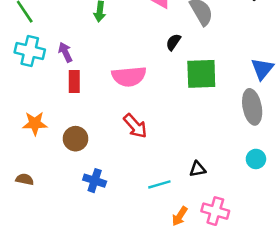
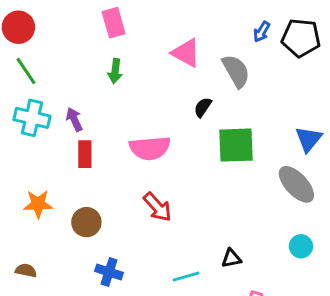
gray ellipse: (252, 107) -> (296, 184), turned -32

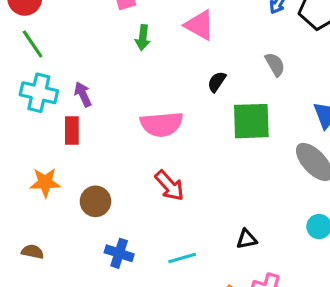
green arrow: (115, 71) -> (143, 38), moved
gray semicircle: (236, 71) -> (275, 64), moved, size x0.7
red rectangle: (85, 154) -> (72, 131), moved
cyan line: (186, 277) -> (182, 258), moved

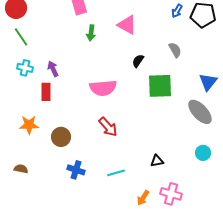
cyan cross: (39, 93) -> (25, 68), size x0.7

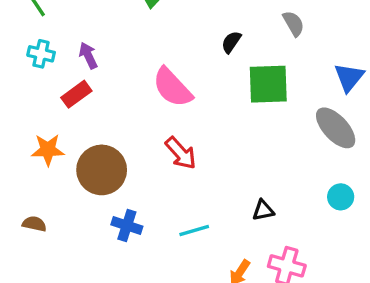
pink semicircle: (103, 88) -> (172, 87), turned 52
red rectangle: (46, 92) -> (76, 94), turned 54
brown circle: (61, 137) -> (102, 170), size x1.5

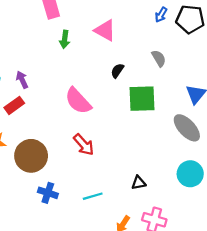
cyan circle: (341, 197) -> (190, 174), size x1.5

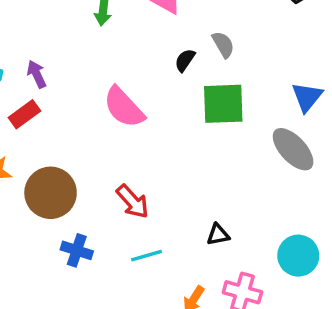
gray semicircle: (159, 58) -> (223, 45), moved
red arrow: (84, 145) -> (133, 202), moved
cyan circle: (190, 174) -> (298, 256), moved

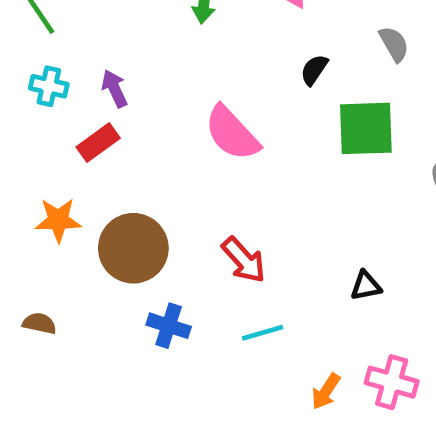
gray semicircle: (223, 45) -> (394, 44), moved
black triangle: (218, 235) -> (366, 286), moved

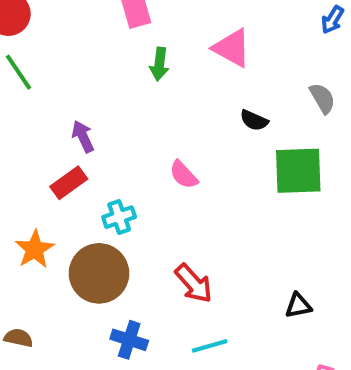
black semicircle: (314, 70) -> (254, 120), turned -100
cyan cross: (49, 86) -> (119, 217), moved, turned -32
pink semicircle: (232, 133) -> (184, 175), size x0.6
orange star: (58, 220) -> (35, 249), turned -30

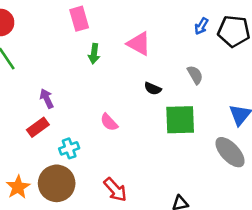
orange star: (35, 249) -> (18, 187), moved

